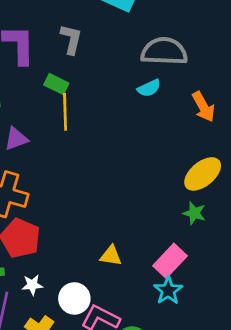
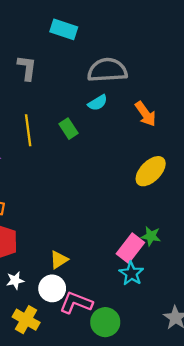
green rectangle: (56, 84) -> (68, 129), moved, turned 36
green star: (194, 213) -> (151, 236), moved
yellow triangle: (111, 256) -> (59, 260), moved, turned -36

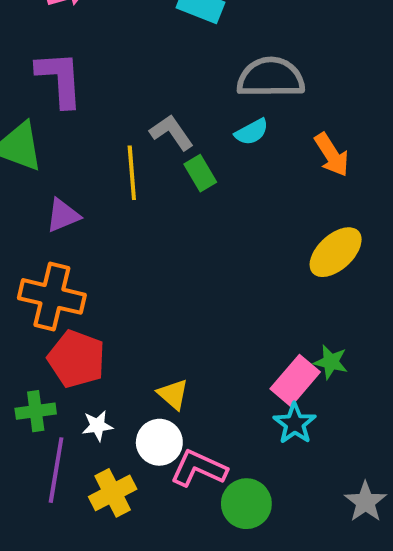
gray L-shape: (27, 68) -> (172, 132), moved, turned -45
yellow triangle: (59, 260) -> (173, 394), turned -48
yellow cross: (26, 320) -> (113, 493), turned 30

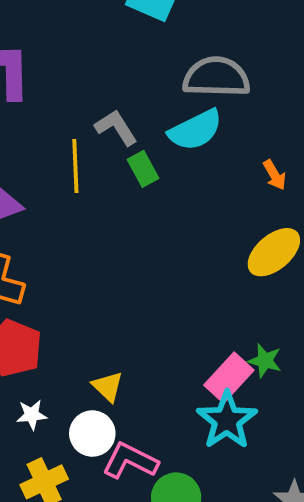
cyan semicircle: (252, 132) -> (195, 130), size x1.6
orange arrow: (332, 155) -> (275, 175), moved, size x0.7
cyan star: (295, 424) -> (227, 420), size x1.4

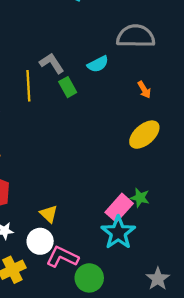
gray semicircle: (216, 77) -> (136, 36), moved
cyan semicircle: (195, 130) -> (98, 64), size x0.7

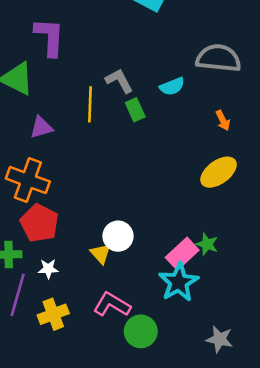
white circle: (40, 241) -> (118, 236), moved
gray star: (158, 279) -> (219, 339), turned -30

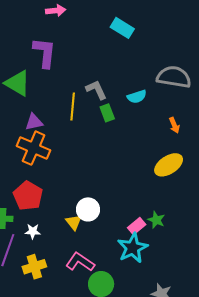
orange cross: (28, 180) -> (34, 148), moved
pink rectangle: (182, 254) -> (137, 226), size x0.7

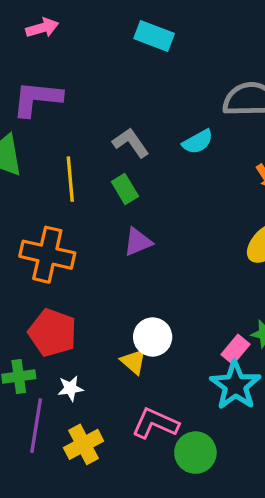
purple L-shape: (45, 53) -> (37, 99), turned -80
yellow line: (73, 107) -> (70, 179), moved
green rectangle: (107, 113) -> (125, 189), moved
purple triangle: (34, 122) -> (138, 242), moved

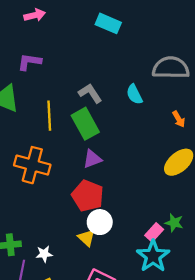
purple L-shape: (37, 99) -> (29, 62), size x0.7
cyan semicircle: (198, 142) -> (134, 94), turned 90
green rectangle: (125, 189) -> (85, 124), size x1.6
red pentagon: (53, 333) -> (88, 196), moved

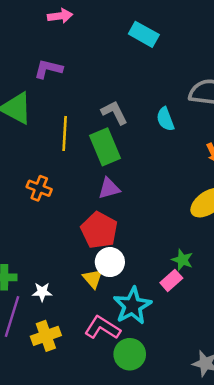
orange cross: (32, 165) -> (39, 188), size x0.6
green star: (174, 223) -> (182, 260), moved
cyan star: (153, 256) -> (132, 306), moved

